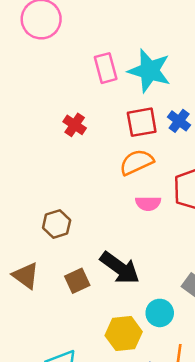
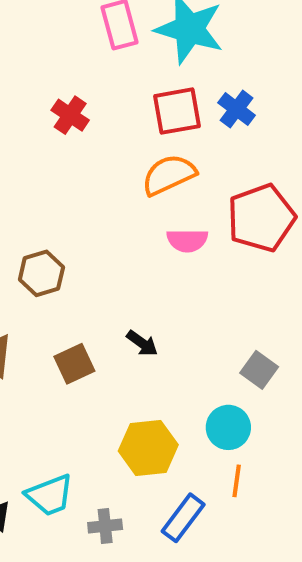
black arrow: (120, 268) -> (142, 343), size x0.5
cyan circle: (160, 313) -> (228, 427), moved

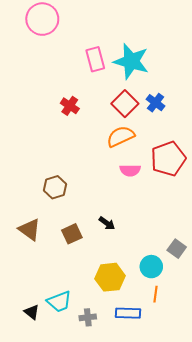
red square: (177, 111) -> (125, 104), turned -35
gray square: (259, 370) -> (177, 249), moved
blue rectangle: (183, 518) -> (128, 313), turned 55

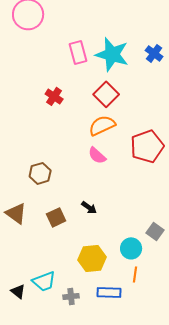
blue cross: (156, 103) -> (154, 53), moved
pink semicircle: (130, 170) -> (97, 155), moved, turned 42

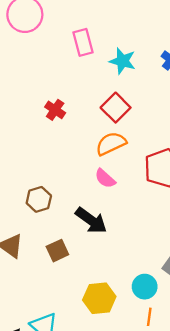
pink rectangle: (78, 52) -> (83, 42), moved
cyan star: (112, 54) -> (123, 61), size x0.7
black arrow: (89, 207) -> (91, 220), moved, size x1.8

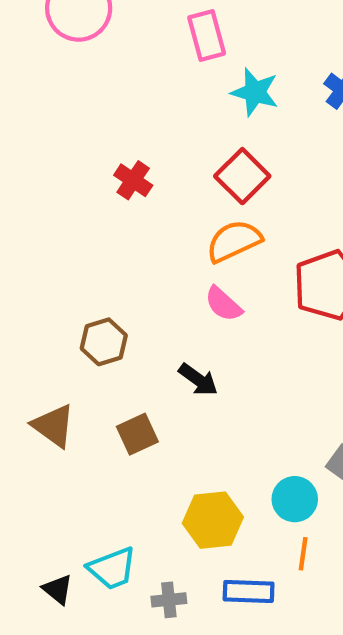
pink rectangle: (83, 42) -> (207, 35), moved
black arrow: (91, 220) -> (198, 380), size x0.7

